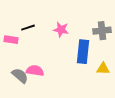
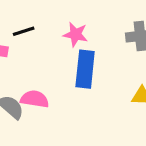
blue rectangle: (83, 52) -> (85, 69), moved

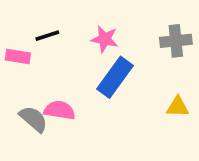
blue rectangle: (85, 69) -> (115, 77), turned 30

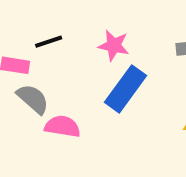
gray semicircle: (33, 119) -> (33, 99), moved

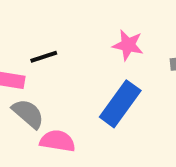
pink star: (114, 46) -> (128, 45), moved

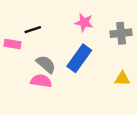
gray semicircle: (28, 114) -> (46, 64), moved

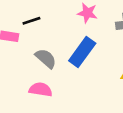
pink semicircle: (41, 81) -> (41, 90), moved

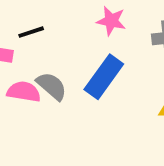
pink semicircle: (41, 90) -> (24, 92), moved

